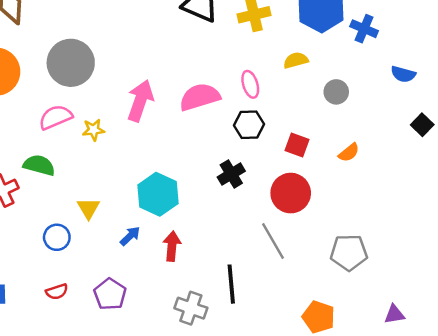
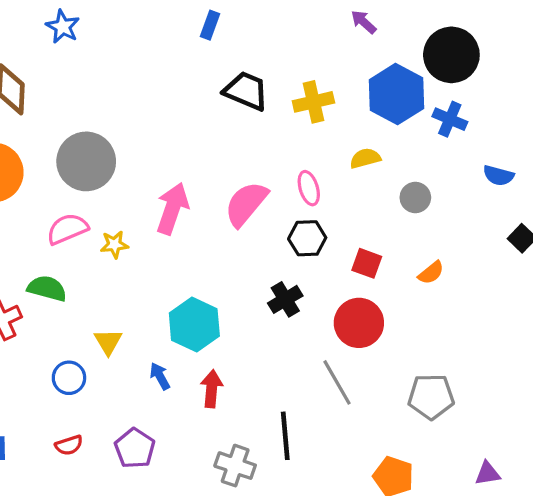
pink semicircle: (200, 97) -> (246, 204), turned -33
blue arrow: (130, 236) -> (160, 376), turned -75

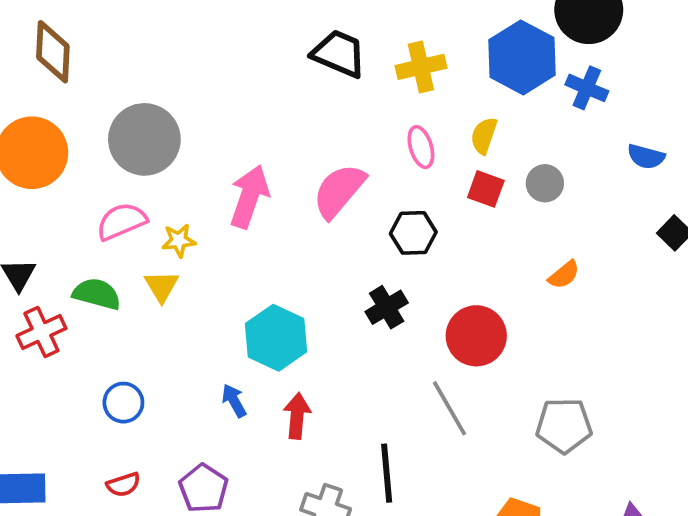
yellow semicircle: (365, 158) -> (484, 136), turned -56
pink ellipse: (309, 188) -> (421, 147), moved
red square: (367, 263) -> (486, 189), moved
yellow triangle: (108, 342) -> (162, 286), moved

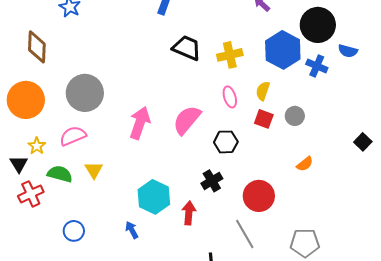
blue semicircle: (646, 157) -> (348, 51), moved
yellow star: (179, 240) -> (37, 146), moved, turned -30
red arrow: (297, 416) -> (189, 213), moved

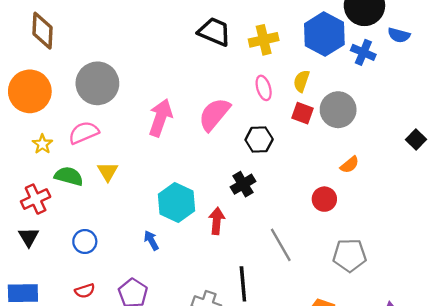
gray circle: (295, 116) -> (338, 110), size x1.6
black triangle: (19, 164) -> (29, 237), moved
red circle: (259, 196) -> (324, 199), moved, size x0.7

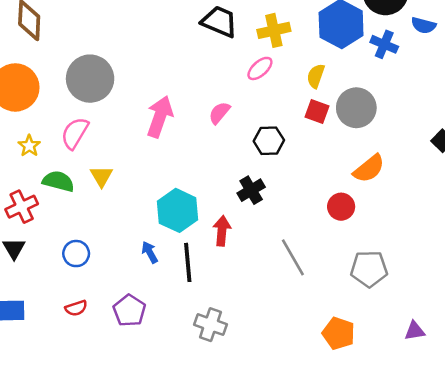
pink ellipse: (264, 88) -> (260, 68), moved, turned 65
pink semicircle: (214, 114) -> (219, 113), size x0.6
pink semicircle: (84, 133) -> (75, 133), turned -36
orange semicircle: (350, 165) -> (369, 169), size x1.5
black line: (243, 284) -> (188, 262), moved

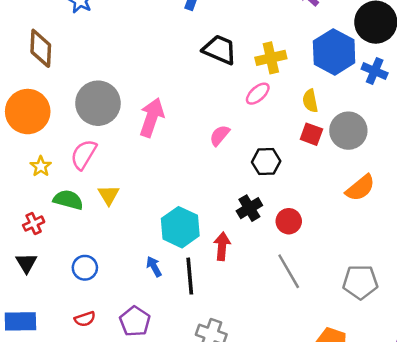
yellow semicircle: (316, 76) -> (310, 101), turned -30
pink arrow: (160, 117) -> (152, 117), moved
red cross: (22, 207) -> (34, 224), size x0.7
red circle: (341, 207) -> (289, 221), moved

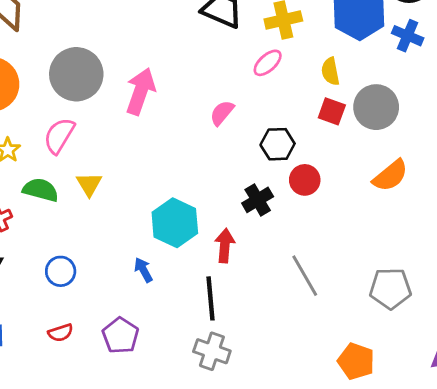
red circle: (289, 221) -> (305, 180), moved
black line: (190, 276) -> (210, 298), moved

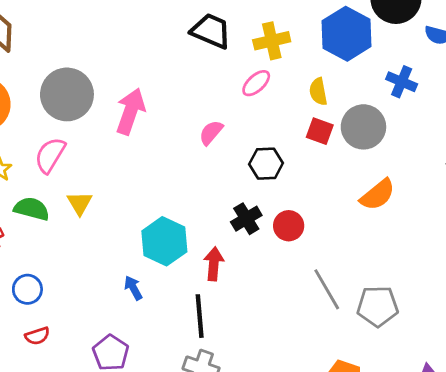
blue cross: (408, 36) -> (402, 82), moved
red circle: (305, 180) -> (289, 226), moved
blue circle: (61, 271) -> (27, 289), moved
gray line: (305, 276) -> (327, 289), moved
red semicircle: (61, 333) -> (37, 336), moved

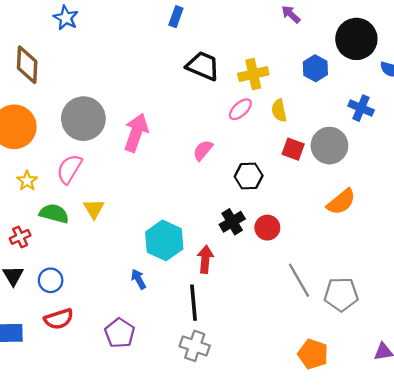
blue hexagon: (347, 34) -> (315, 68), size x0.6
yellow semicircle: (318, 92) -> (279, 110), moved
red semicircle: (37, 336) -> (59, 319), size x1.4

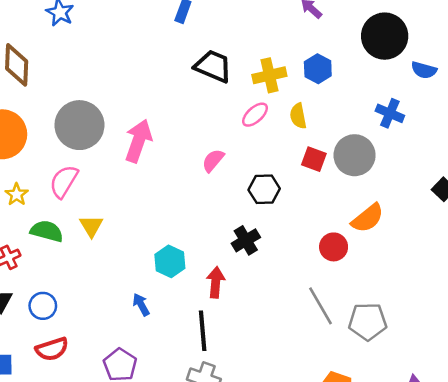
blue hexagon: (315, 68) -> (318, 69), moved
red circle: (267, 228) -> (334, 247), moved
cyan hexagon: (164, 240) -> (170, 261), size x0.7

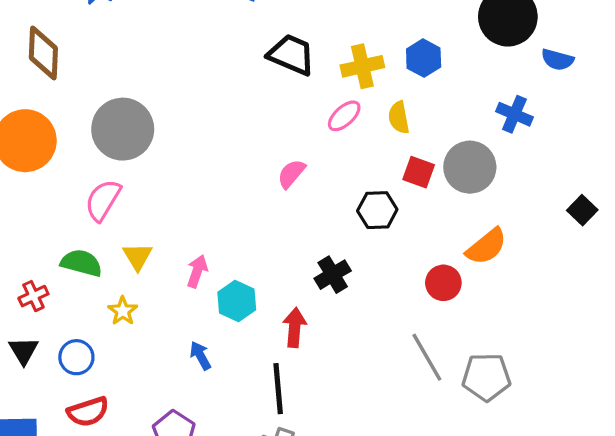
pink arrow: (138, 141) -> (197, 271), moved, size x0.6
black hexagon: (264, 189) -> (377, 210), moved
yellow star: (17, 195) -> (123, 311), moved

